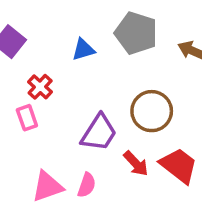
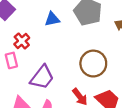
purple trapezoid: (99, 133) -> (42, 77), moved

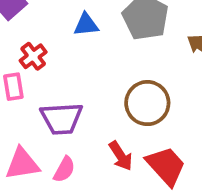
purple trapezoid: (42, 77) -> (62, 119), turned 44

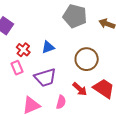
blue triangle: (86, 25) -> (48, 47), moved
pink semicircle: (64, 169) -> (61, 102), moved

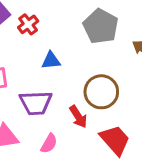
red cross: (23, 50) -> (28, 24), moved
red arrow: (80, 89) -> (78, 117), moved

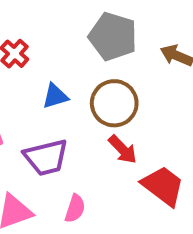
brown circle: (101, 92) -> (114, 103), moved
red arrow: (78, 117) -> (123, 149), moved

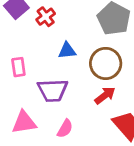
red arrow: (123, 149) -> (105, 95), turned -95

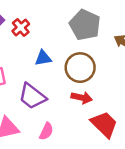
purple trapezoid: (53, 90) -> (32, 96), turned 44
red arrow: (105, 95) -> (82, 98), turned 54

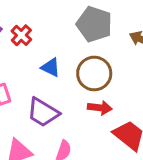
blue triangle: (43, 58) -> (51, 67), turned 42

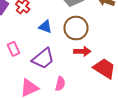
purple trapezoid: (43, 112) -> (43, 59), turned -65

